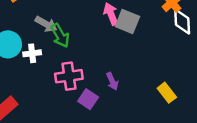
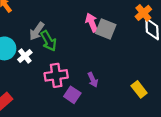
gray arrow: (46, 24) -> (37, 31), turned 96
white cross: (32, 53) -> (25, 56), turned -32

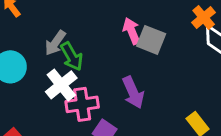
white cross: (25, 56) -> (61, 85), moved, size x1.5
purple arrow: (93, 80) -> (133, 92), moved, size x1.5

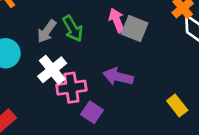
green arrow: (72, 56) -> (73, 29), moved
purple arrow: (133, 92) -> (118, 77), turned 128

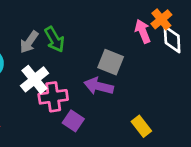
pink arrow: (117, 20) -> (143, 31), moved
gray square: (135, 29) -> (111, 62), moved
yellow rectangle: (177, 105) -> (141, 126), moved

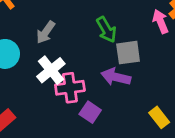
green arrow: (55, 39) -> (106, 30), moved
gray square: (111, 62) -> (128, 53), turned -30

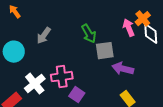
white cross: (51, 70) -> (35, 84), moved
purple arrow: (116, 77) -> (123, 69), moved

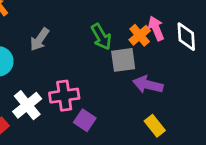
orange cross: (143, 19) -> (140, 35), moved

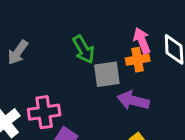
orange cross: (140, 35) -> (138, 60), moved, turned 30

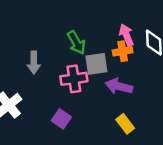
gray arrow: (18, 52) -> (34, 63), moved, turned -35
pink cross: (44, 112) -> (74, 79), moved

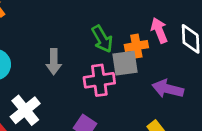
orange cross: (123, 51) -> (136, 46), moved
purple arrow: (119, 86) -> (168, 89), moved

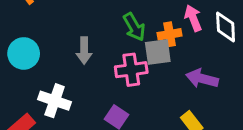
white cross: (25, 110) -> (55, 101), turned -32

